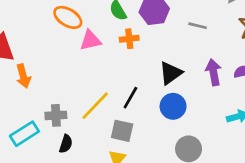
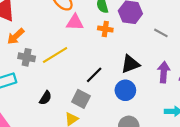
orange arrow: (23, 76) -> (16, 36), turned 48
yellow line: (95, 106) -> (55, 55), moved
gray cross: (56, 115) -> (27, 57), moved
black semicircle: (66, 144) -> (45, 98), moved

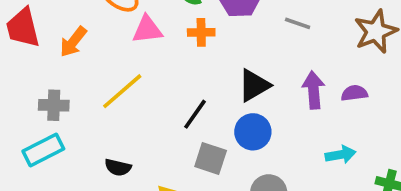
orange arrow: (16, 36) -> (73, 42), moved
gray cross: (27, 57) -> (54, 105), moved
black semicircle: (45, 98) -> (118, 167), turned 80
gray square: (81, 99) -> (211, 158), moved

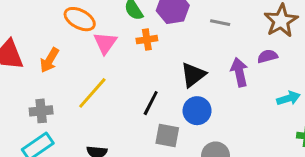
pink triangle: (147, 30) -> (105, 43), turned -40
purple semicircle: (354, 93) -> (267, 56), moved
cyan arrow: (340, 155) -> (288, 98), moved

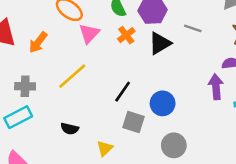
orange cross: (147, 40) -> (126, 35), turned -36
purple arrow: (239, 72) -> (216, 87), moved
black triangle: (193, 75) -> (160, 43), moved

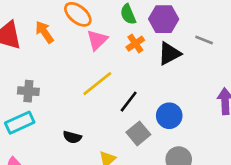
orange arrow: (38, 42) -> (44, 32), moved, turned 105
yellow line: (72, 76) -> (97, 84), moved
gray square: (134, 122) -> (138, 133), turned 30

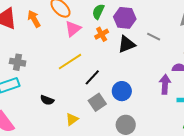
green semicircle: (128, 14) -> (98, 12), turned 42

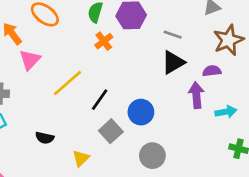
pink triangle: (73, 29) -> (30, 60), moved
black triangle: (127, 44) -> (173, 62), moved

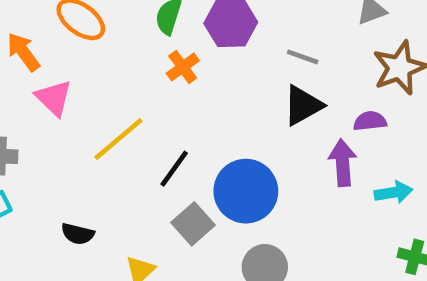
pink triangle: (30, 60) -> (54, 98), turned -30
blue circle: (141, 112) -> (246, 191), size x1.4

